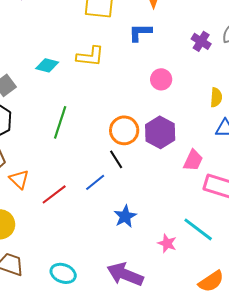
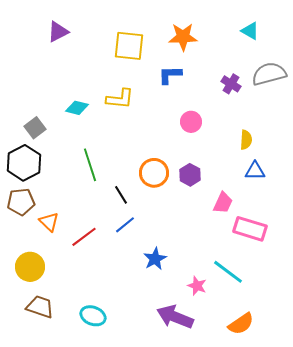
green line: (60, 122) -> (90, 165), turned -36
purple hexagon: (160, 132) -> (190, 175), size x0.7
black line: (116, 159) -> (121, 195), moved
purple arrow: (125, 274) -> (175, 317), moved

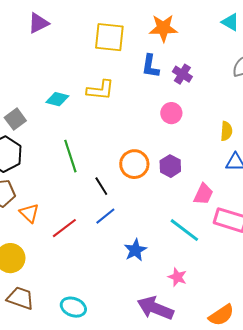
blue L-shape: (170, 75) -> (150, 66), turned -80
purple cross: (231, 84) -> (182, 74), moved
cyan line: (228, 272) -> (184, 230), moved

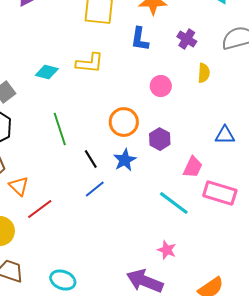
purple cross: (182, 74) -> (187, 39), moved
yellow semicircle: (226, 131) -> (204, 73), moved
orange circle: (134, 164) -> (124, 122), moved
red line: (64, 228) -> (40, 209), moved
blue star: (135, 250) -> (125, 160), moved

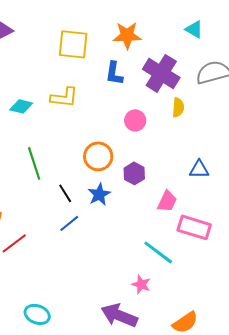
purple cross: (187, 39) -> (161, 73), size x1.8
cyan line: (174, 203) -> (158, 252), moved

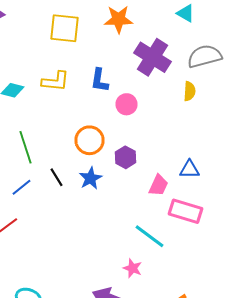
blue L-shape: (114, 73) -> (100, 80), moved
yellow semicircle: (178, 107) -> (190, 91), moved
blue triangle: (199, 169) -> (190, 169), moved
blue line: (69, 223) -> (22, 187), moved

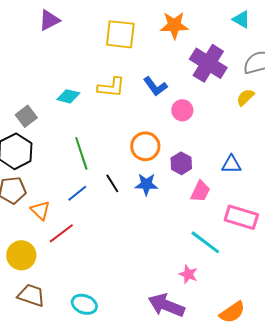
blue L-shape: (100, 80) -> (155, 86), turned -45
yellow semicircle: (190, 91) -> (245, 97), turned -138
blue triangle: (190, 169) -> (231, 164), moved
blue star: (90, 178) -> (146, 184), turned 30
pink trapezoid: (158, 185) -> (200, 191), moved

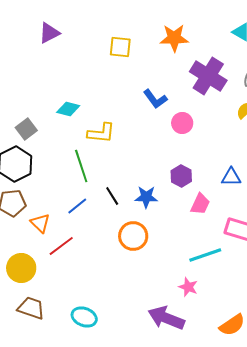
yellow square: (120, 34) -> (120, 47), size x0.7
yellow L-shape: (111, 87) -> (101, 133), moved
orange circle: (145, 146) -> (133, 236), moved
cyan line: (205, 242) -> (205, 255), turned -56

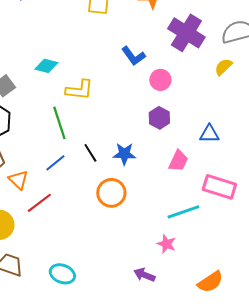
purple hexagon: (181, 176) -> (159, 118), moved
purple arrow: (166, 318) -> (144, 275), size x0.6

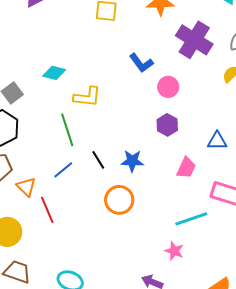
red line: (39, 203) -> (47, 210), turned -76

